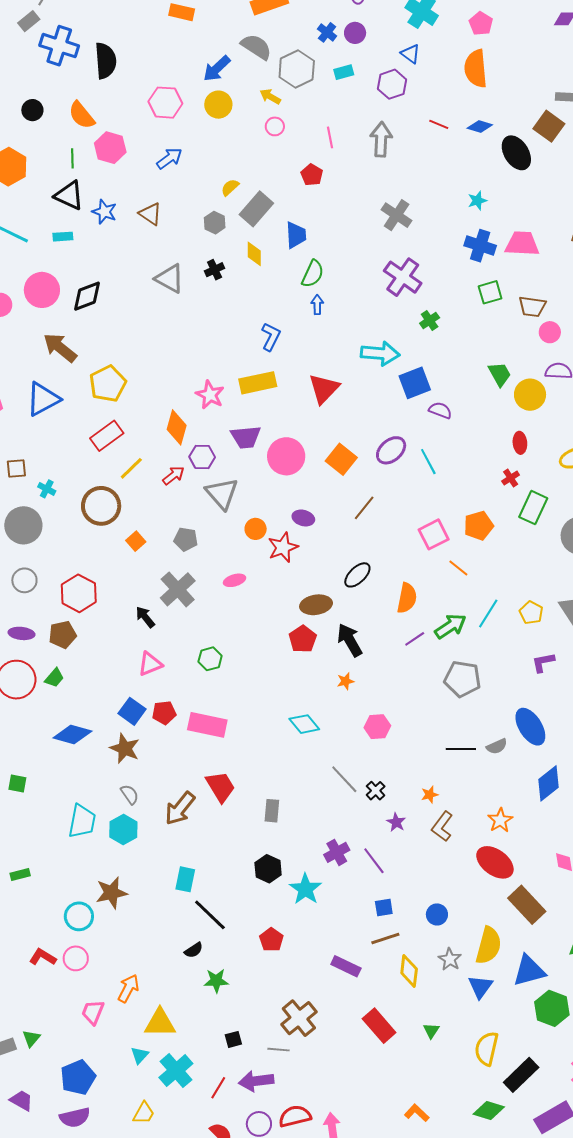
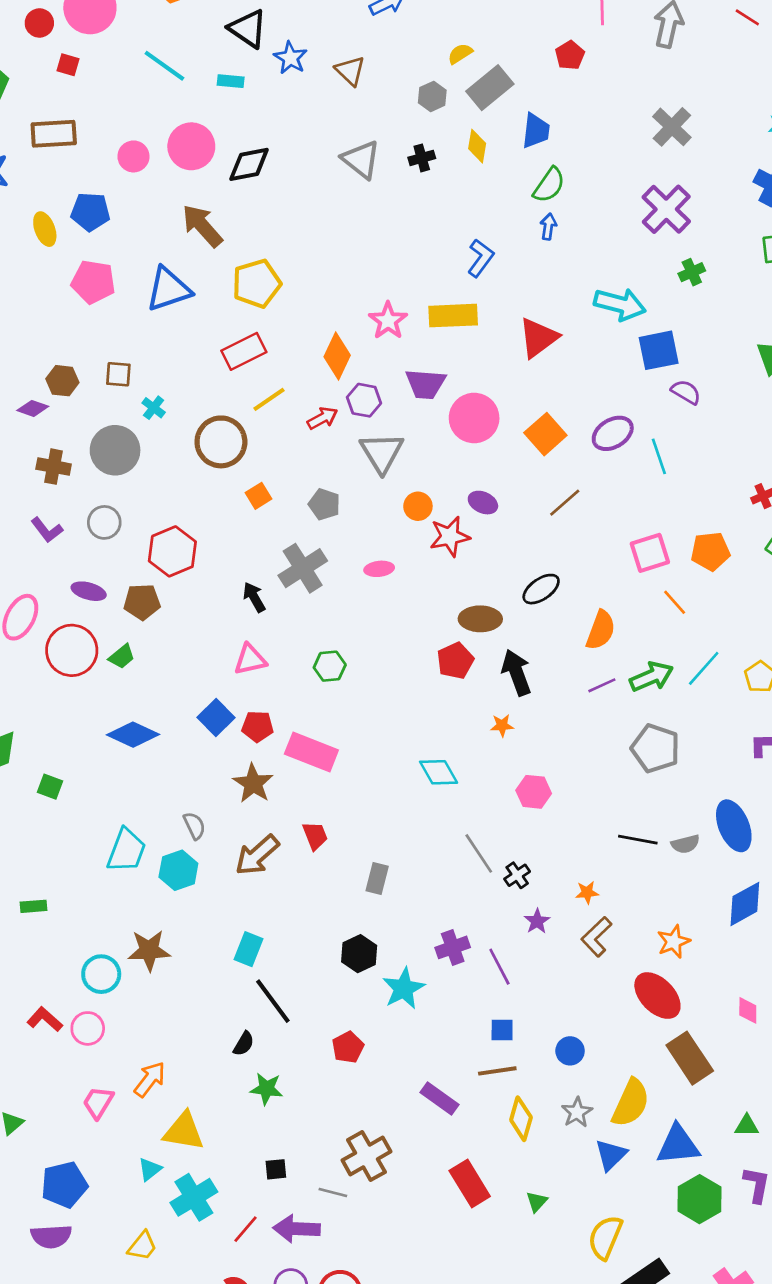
brown star: (125, 748) -> (253, 783), moved
red trapezoid: (220, 787) -> (315, 836), size x0.7
black semicircle: (194, 950) -> (244, 1044), turned -36

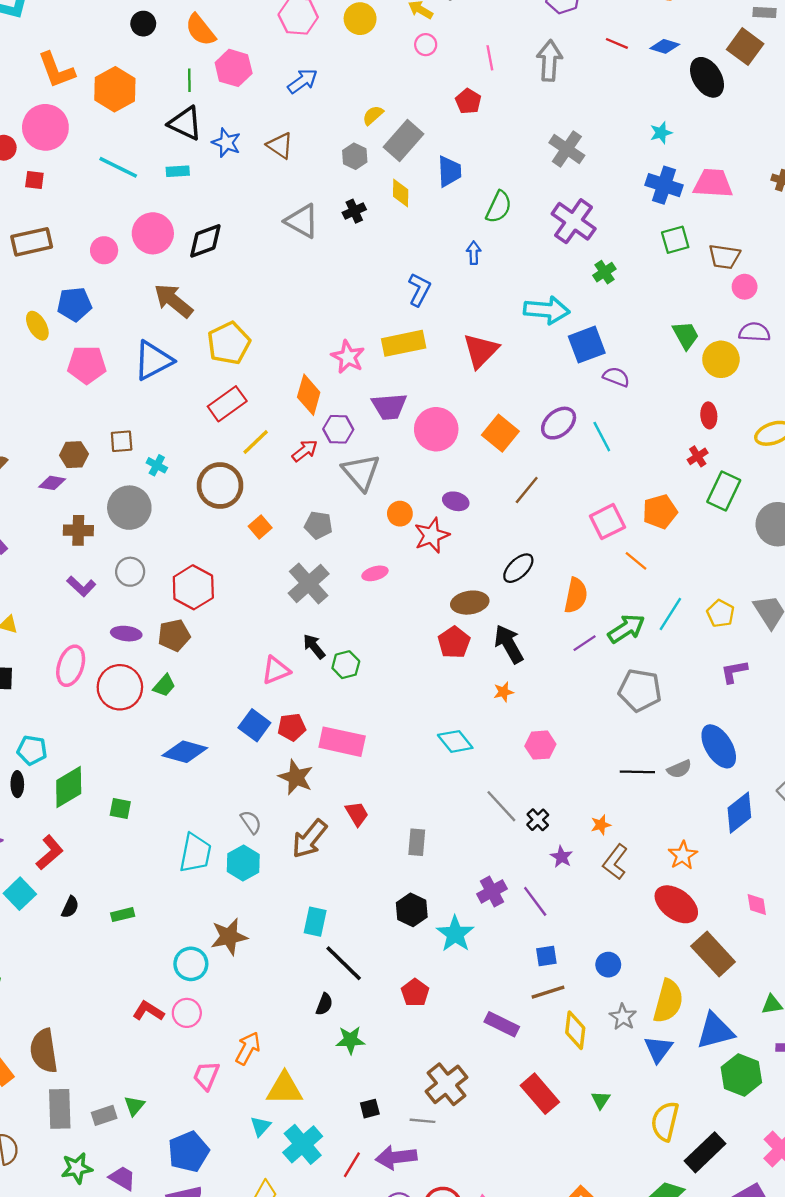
green semicircle: (549, 185) -> (499, 207), moved
black arrow: (254, 597) -> (314, 646), moved

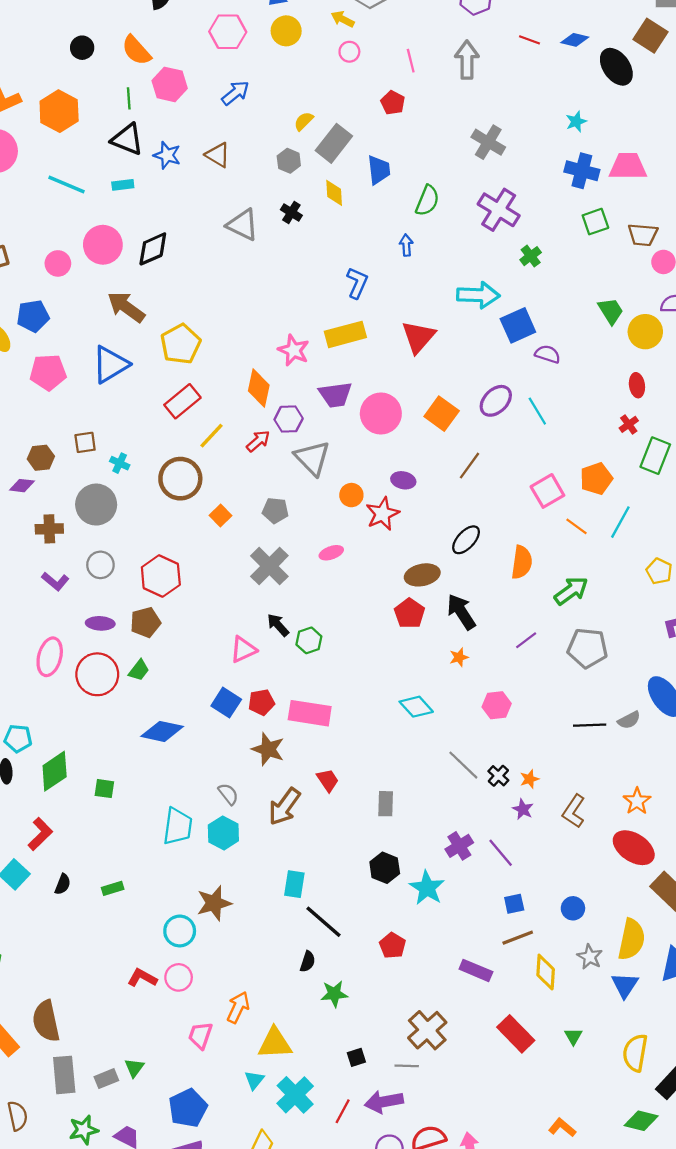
black cross: (354, 211) -> (291, 213), turned -30
cyan line: (670, 614) -> (620, 522), moved
purple line: (585, 643) -> (526, 640), moved
orange star: (601, 825) -> (530, 779), moved

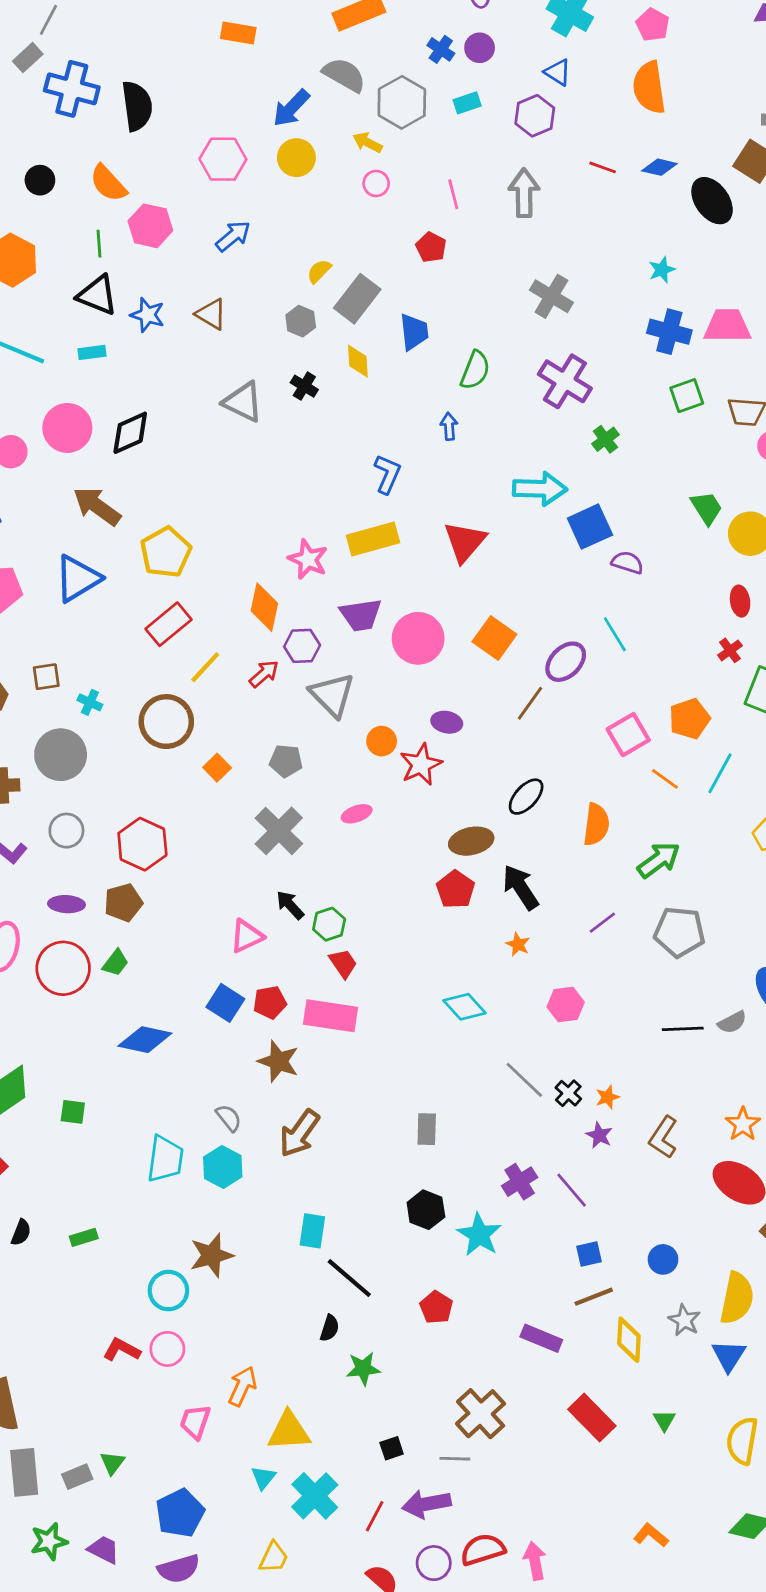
purple ellipse: (496, 401) -> (566, 662), moved
orange star: (459, 657) -> (518, 944), turned -30
red trapezoid: (328, 780) -> (343, 963), moved

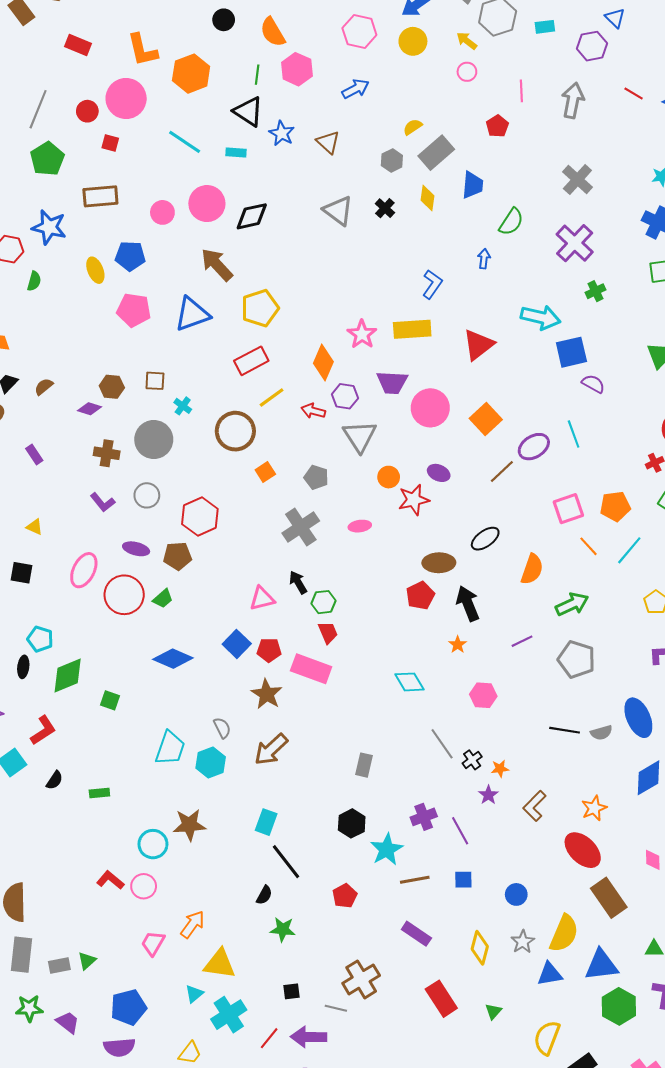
red arrow: (264, 674) -> (313, 411), turned -135
brown line: (594, 1297) -> (415, 880), moved
blue triangle: (729, 1356) -> (550, 974), turned 36

